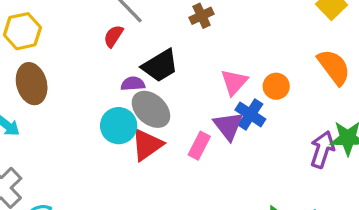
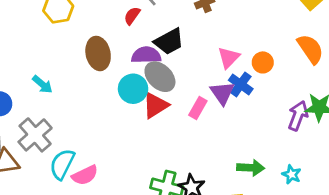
brown ellipse: (32, 84) -> (98, 53), moved
purple semicircle: (133, 84) -> (146, 55), size x1.5

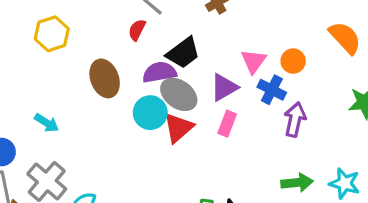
purple triangle: (222, 93) -> (224, 87), moved, turned 44
purple arrow: (298, 116) -> (295, 119), moved
cyan star: (292, 174) -> (345, 183), size x1.4

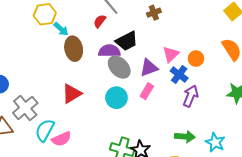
cyan circle: (150, 113) -> (116, 98), moved
cyan arrow: (47, 123) -> (61, 29), moved
red triangle: (178, 128) -> (72, 94), moved

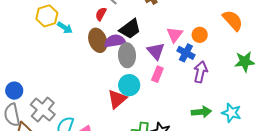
brown ellipse: (74, 49) -> (98, 40), moved
gray ellipse: (119, 67) -> (127, 55), turned 50
purple triangle: (149, 68) -> (156, 51), turned -42
red triangle: (72, 94) -> (117, 99), moved

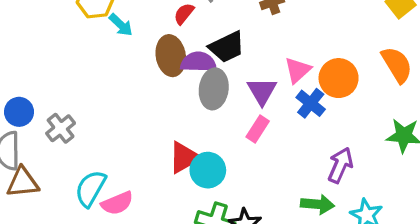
orange circle: (200, 35) -> (339, 78), size x1.5
purple arrow: (200, 72) -> (340, 165), moved
cyan circle: (129, 85) -> (208, 170), moved
gray cross: (43, 110) -> (61, 128), moved, size x0.7

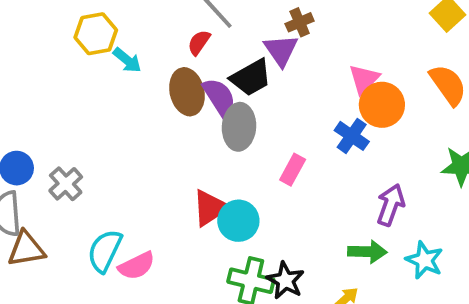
purple semicircle: (198, 62) -> (219, 97), turned 60
pink triangle: (298, 70) -> (364, 79), moved
purple triangle: (262, 91) -> (281, 50), moved

